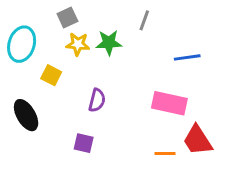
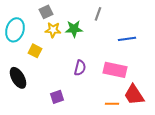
purple semicircle: (97, 100) -> (80, 68), moved
purple square: (84, 143) -> (57, 97), turned -32

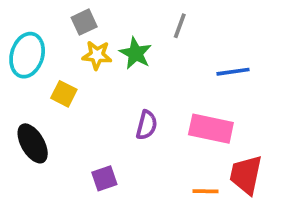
green star: (74, 29) -> (136, 53), turned 30
red trapezoid: (134, 95) -> (246, 175), turned 45

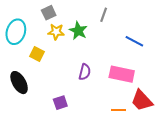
blue line: (233, 72) -> (134, 41), turned 36
red trapezoid: (246, 175) -> (142, 101), turned -55

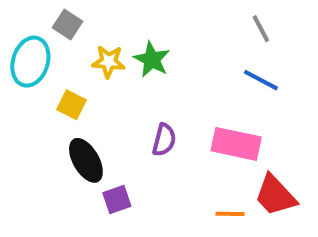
gray square: (49, 13) -> (67, 25), moved, turned -32
gray line: (104, 15) -> (261, 29), moved, turned -48
black ellipse: (19, 83) -> (86, 160), moved

